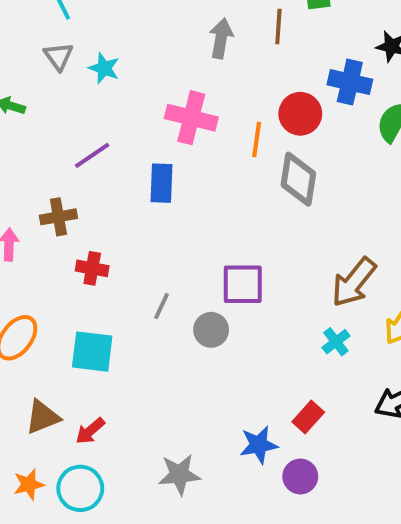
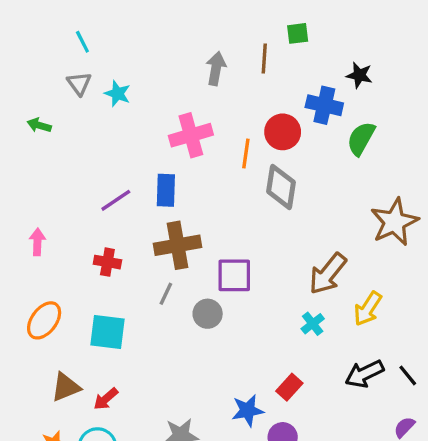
pink cross: (191, 118) -> (191, 135), turned -30
purple line: (92, 155) -> (116, 200), moved
brown cross: (58, 217) -> (178, 245), moved, size x1.5

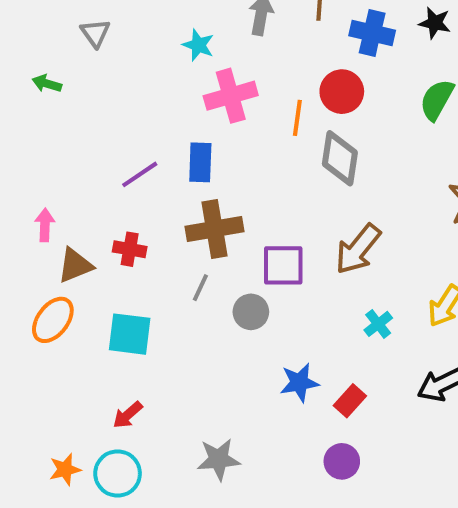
cyan star: (117, 94) -> (198, 45), moved
blue cross: (324, 105) -> (372, 33), moved
brown arrow: (328, 274) -> (358, 249), moved
brown triangle: (66, 387) -> (75, 265), moved
blue star: (248, 410) -> (299, 383), moved

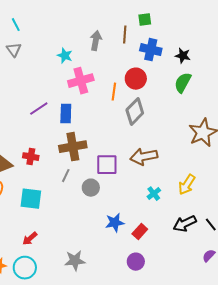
black star: (435, 23) -> (183, 56), moved
gray diamond: (340, 158) -> (135, 112), turned 36
purple line: (140, 174) -> (39, 109), moved
brown arrow: (358, 249) -> (144, 157), turned 40

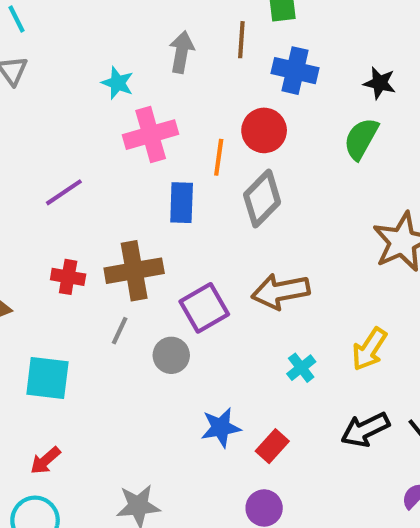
black star: (183, 56) -> (380, 83), moved
blue rectangle: (66, 114) -> (182, 203), moved
red cross: (31, 157) -> (68, 277), moved
purple square: (107, 165) -> (204, 308), turned -30

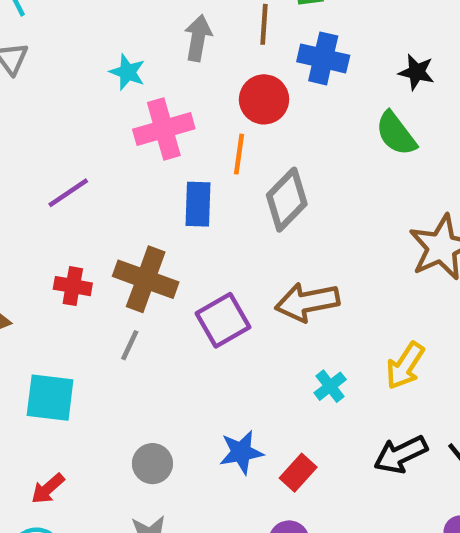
red circle: (264, 130) -> (264, 99), moved
green semicircle: (361, 139) -> (396, 134), turned -66
brown cross: (134, 271) -> (146, 279), turned 30
gray circle: (171, 355) -> (152, 464), moved

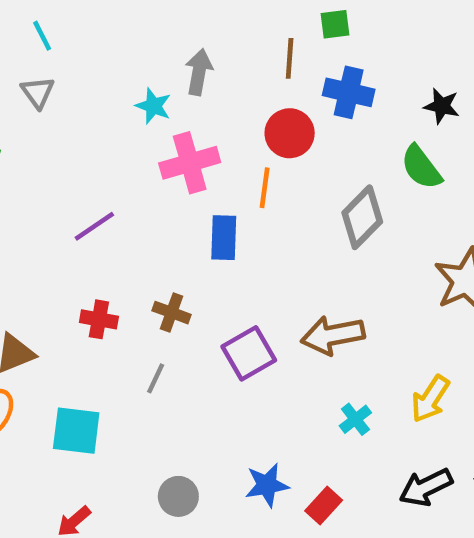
gray arrow: (198, 38) -> (199, 72), moved
gray diamond: (287, 200) -> (362, 217), moved
brown cross: (146, 279) -> (172, 313), size x0.6

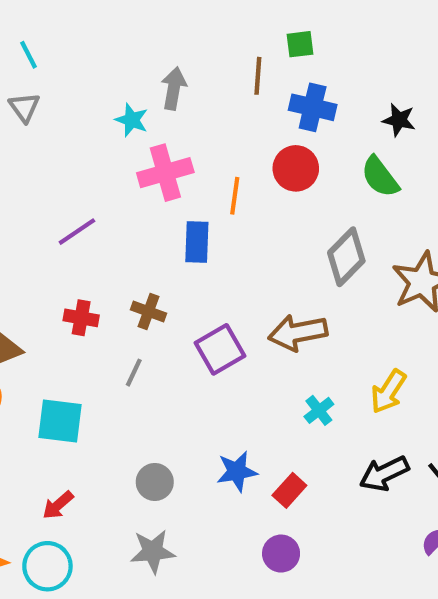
red circle: (290, 133) -> (296, 168), moved
gray diamond: (362, 217) -> (346, 257), moved

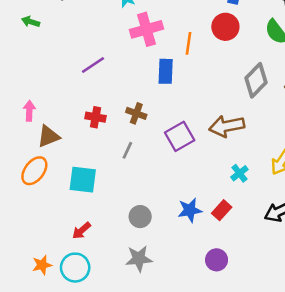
red rectangle: (289, 490) -> (222, 210), moved

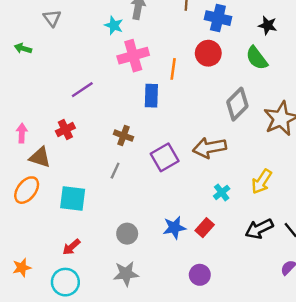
red cross: (96, 117) -> (65, 129), moved, turned -36
brown triangle: (48, 136) -> (40, 157), turned 40
orange star: (42, 265) -> (22, 268), moved

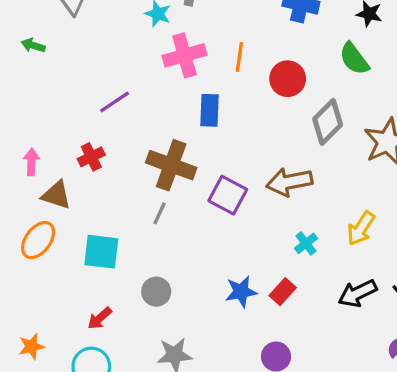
red circle: (208, 53) -> (288, 79), moved
orange line: (173, 69) -> (239, 57), moved
brown cross: (124, 136) -> (171, 165), size x1.8
purple square: (165, 157) -> (228, 195), turned -32
gray circle: (127, 234) -> (156, 292), moved

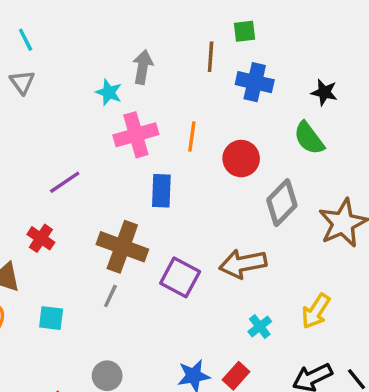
red cross: (91, 157) -> (41, 238), turned -30
cyan square: (101, 252) -> (51, 318), moved, size x0.7

